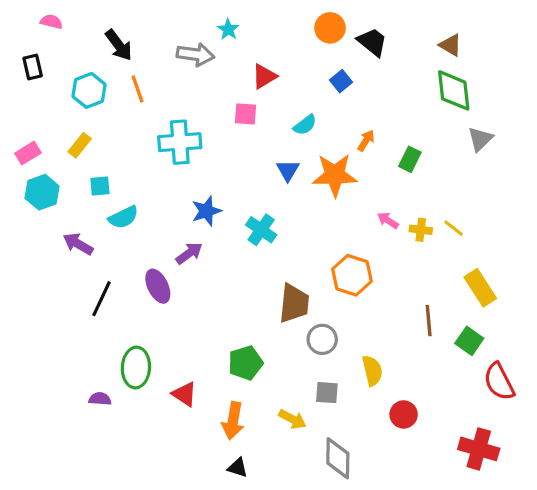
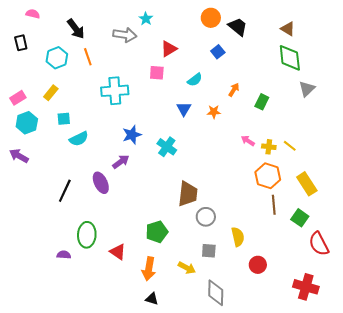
orange star: (335, 175) -> (214, 112), size x0.5
purple arrow: (78, 244) -> (19, 156), moved
orange hexagon: (352, 275) -> (268, 176), moved

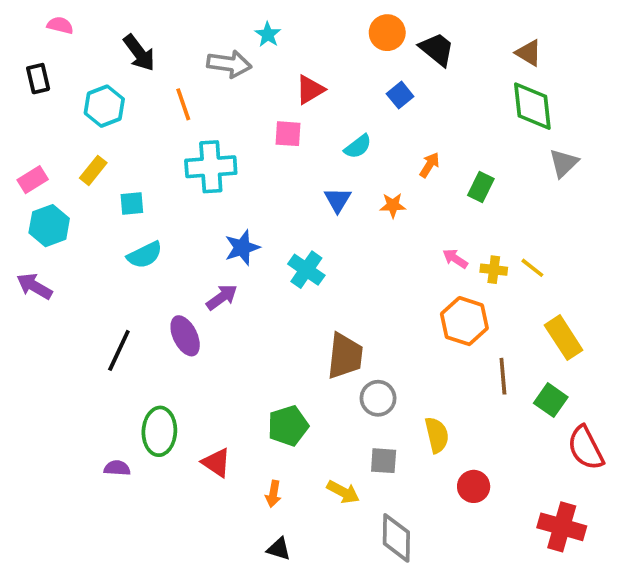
orange line: (88, 57) -> (183, 104), moved
cyan square: (64, 119) -> (132, 203), moved
orange hexagon: (268, 176) -> (464, 321), moved
orange arrow: (149, 269) -> (273, 494), size x0.6

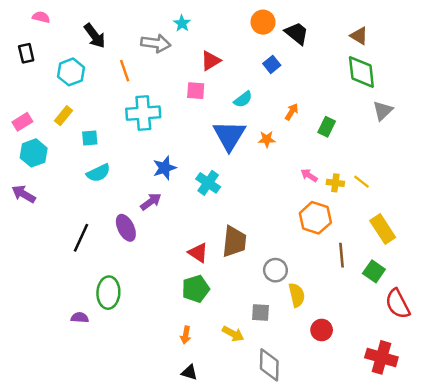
blue triangle: (338, 200) -> (229, 136), size x1.8
gray circle: (378, 398) -> (275, 270), moved
red triangle: (216, 463) -> (198, 253), moved

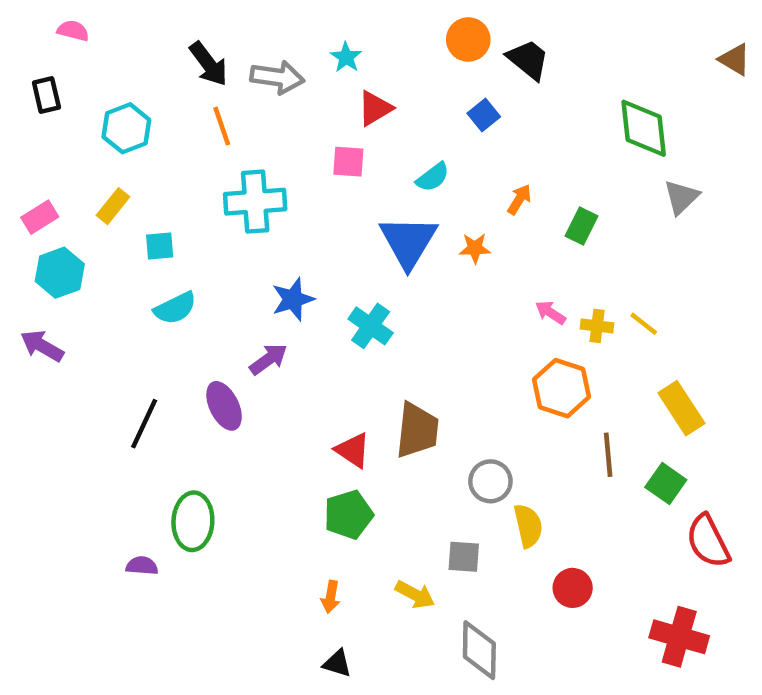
cyan star: (182, 23) -> (346, 57), moved
black arrow: (95, 36) -> (208, 64), moved
brown triangle: (359, 36) -> (735, 59), moved

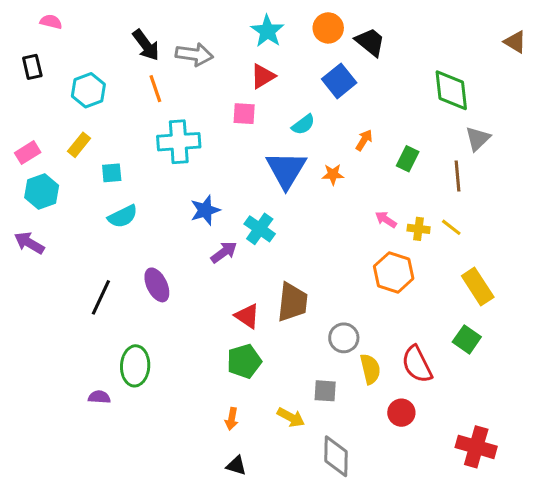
cyan star: (346, 57) -> (267, 31), moved, size x1.5
blue square: (484, 115) -> (339, 81), size x1.5
purple arrow: (268, 359) -> (224, 252), moved
brown line: (608, 455) -> (457, 176), moved
red semicircle: (708, 541) -> (417, 364), moved

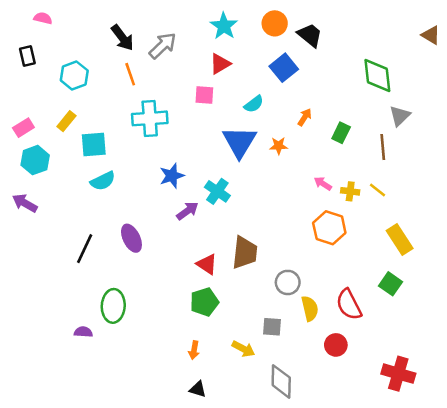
gray arrow: (194, 54) -> (163, 46), turned -52
cyan square: (112, 173) -> (94, 144), size x1.5

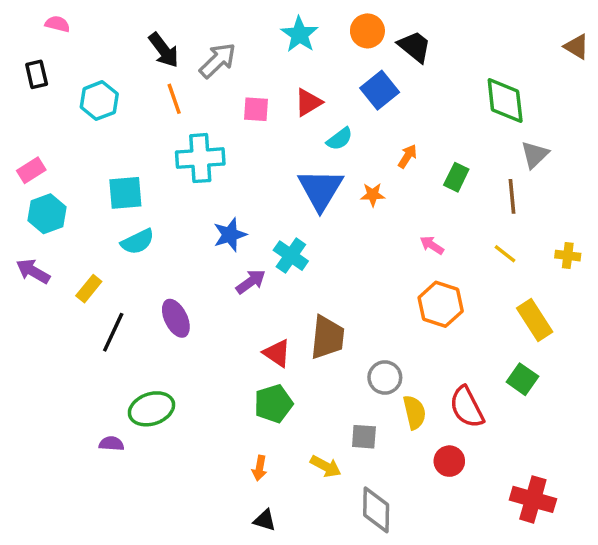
red triangle: (220, 64) -> (308, 102), moved
pink square: (204, 95) -> (256, 109), moved
yellow rectangle: (66, 121) -> (89, 289), moved
yellow cross: (350, 191) -> (568, 256), moved
green ellipse: (113, 306) -> (151, 409), turned 68

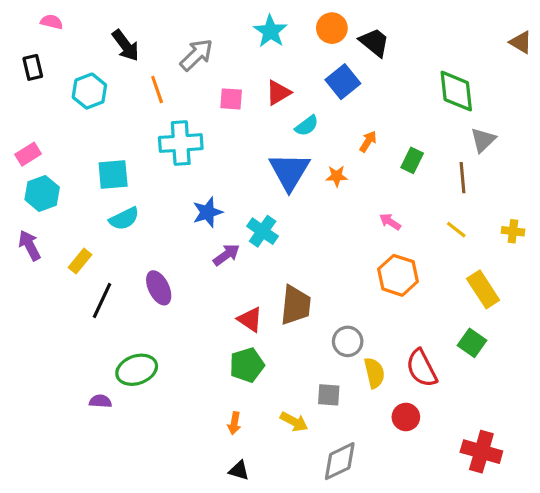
black arrow: (164, 50) -> (126, 45), moved
purple arrow: (33, 271) -> (30, 245), turned 32
gray diamond: (376, 510) -> (340, 461), turned 63

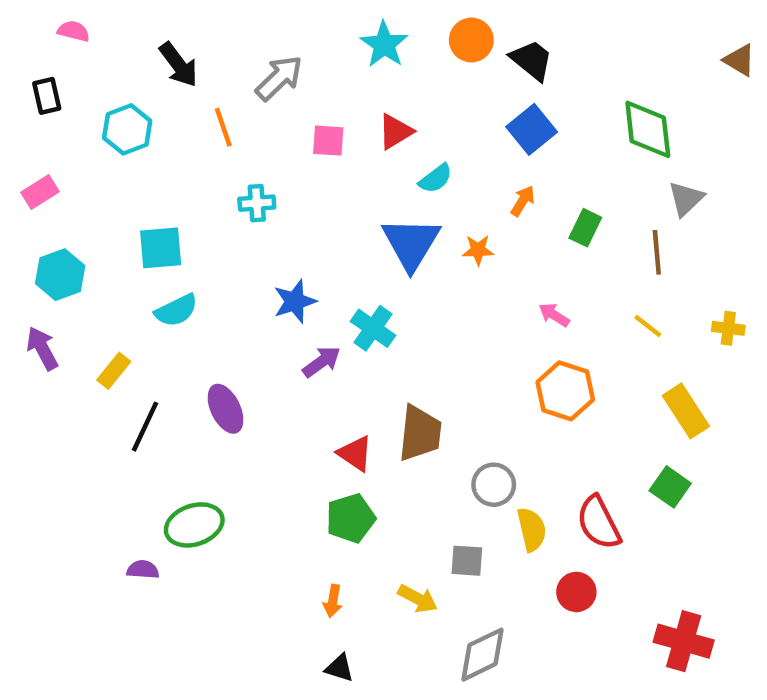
blue square: (343, 82) -> (532, 129), moved
cyan cross: (181, 143) -> (257, 203), size x0.6
pink rectangle: (28, 154) -> (40, 192), moved

